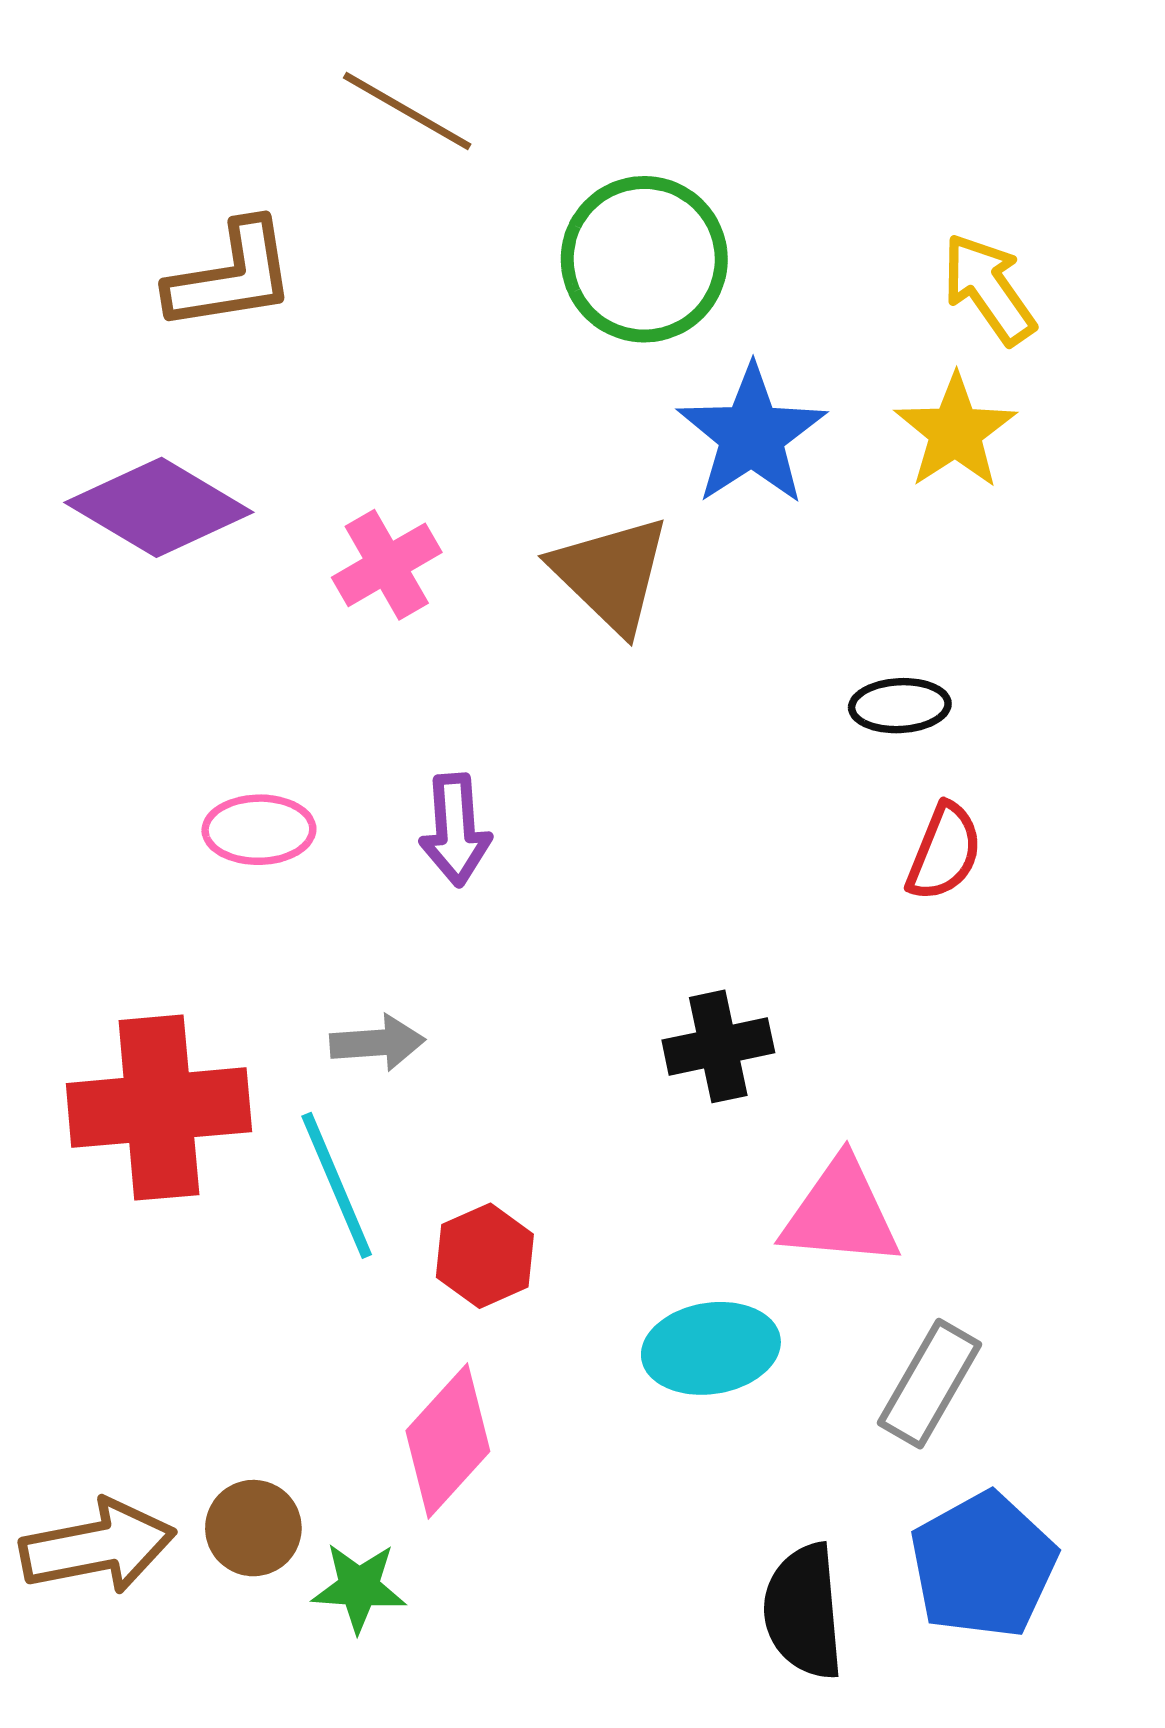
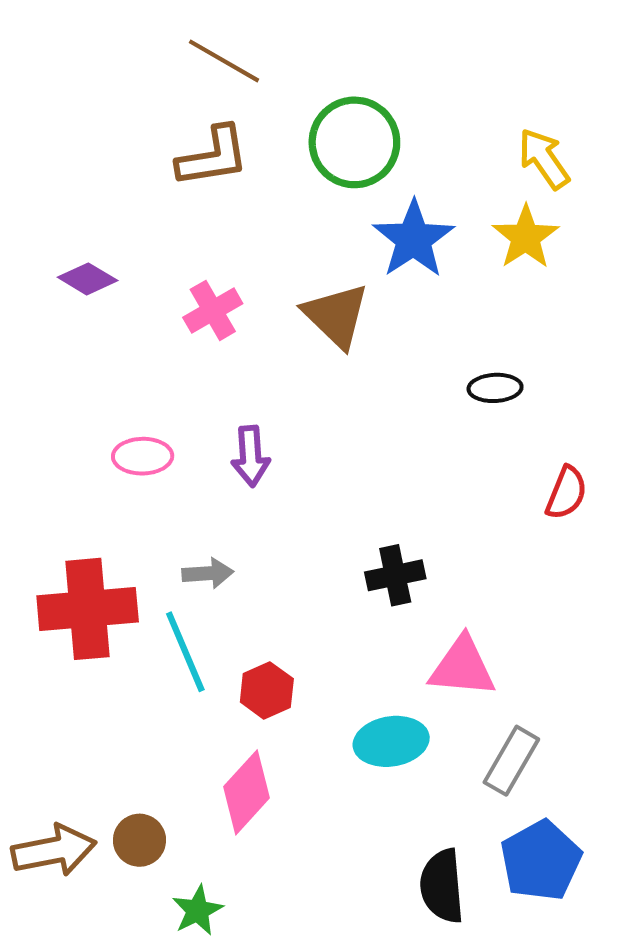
brown L-shape: (231, 276) -> (213, 157), moved
purple diamond: (159, 507) -> (88, 279), size x0.6
red semicircle: (944, 852) -> (566, 493), moved
green star: (359, 1587) -> (198, 910), moved, turned -30

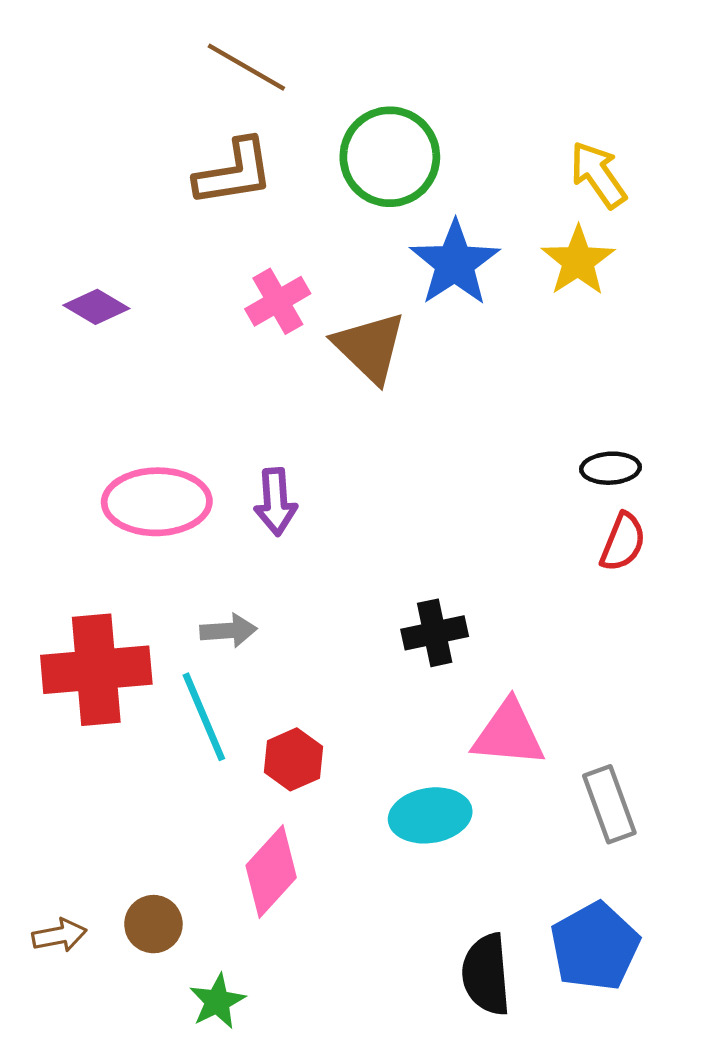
pink cross: (213, 310) -> (278, 301), moved
black ellipse: (495, 388) -> (611, 468), moved
pink ellipse: (143, 456) -> (157, 502), size x1.6
gray rectangle: (511, 761) -> (609, 804), moved, turned -50
brown arrow: (54, 850) -> (59, 935), size x0.6

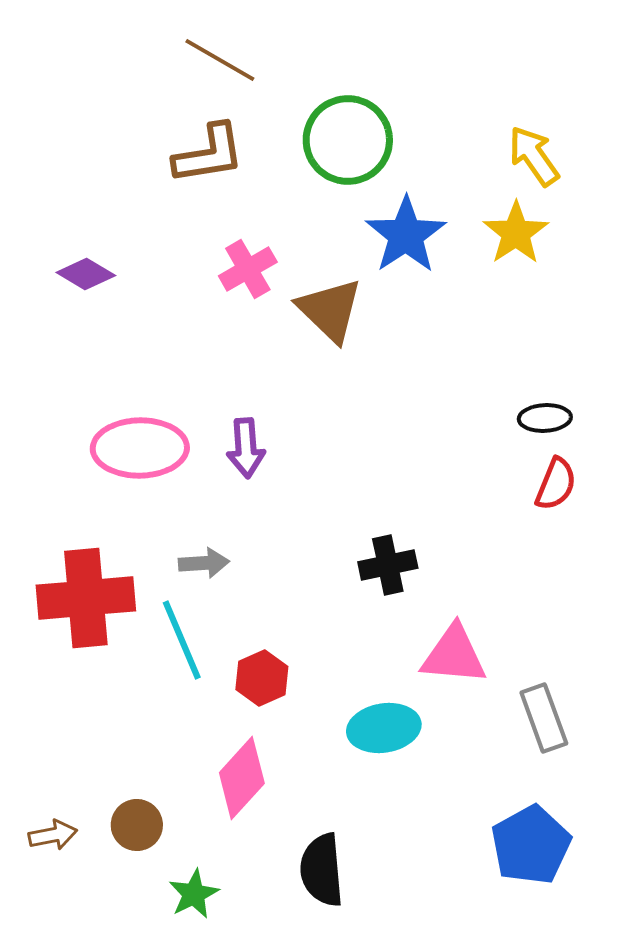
black semicircle: (486, 975) -> (322, 870), moved

